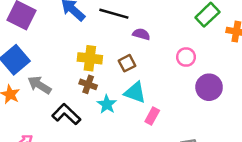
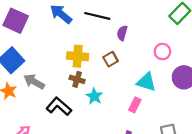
purple semicircle: (141, 34) -> (122, 33), turned -88
cyan triangle: (135, 92) -> (146, 82), moved

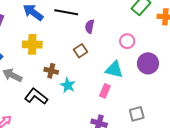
yellow cross: (78, 56) -> (32, 44), moved

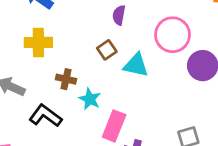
pink circle: (127, 41) -> (173, 35), size x1.6
cyan triangle: (114, 70) -> (136, 65), moved
pink rectangle: (105, 91) -> (114, 126), moved, size x1.5

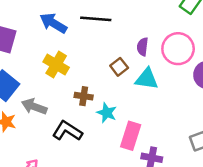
purple semicircle: (119, 15) -> (143, 47), moved
yellow cross: (38, 42) -> (56, 65), turned 35

